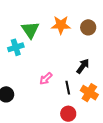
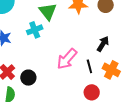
pink arrow: (46, 79) -> (67, 59), size x1.6

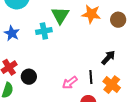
pink arrow: (67, 59) -> (70, 83), moved, size x0.7

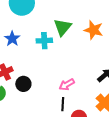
black line: (91, 77) -> (63, 104), moved
pink arrow: (70, 83) -> (67, 85), moved

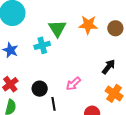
black circle: (23, 84) -> (40, 89), moved
black line: (63, 104) -> (54, 104), moved

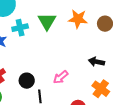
cyan cross: (42, 45) -> (20, 28), moved
black arrow: (109, 67) -> (96, 62), turned -119

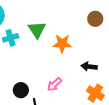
orange star: (78, 19) -> (62, 44), moved
brown circle: (105, 24) -> (95, 19), moved

